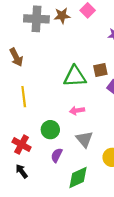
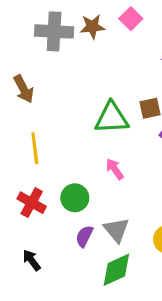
pink arrow: (77, 110) -> (115, 169), turned 64
gray triangle: (84, 139) -> (116, 230), moved
red cross: (22, 145) -> (32, 203), moved

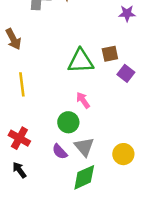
green circle: (75, 198) -> (68, 122), moved
red cross: (32, 203) -> (19, 138), moved
purple semicircle: (84, 236) -> (60, 152), turned -70

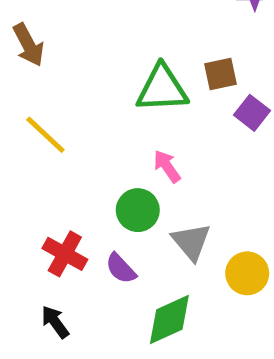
yellow line: (22, 84) -> (45, 135), turned -40
red cross: (19, 138) -> (65, 254), moved
gray triangle: (84, 147) -> (191, 242), moved
black arrow: (19, 170) -> (55, 322), moved

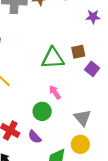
gray triangle: (191, 242) -> (82, 118), moved
yellow circle: (247, 273) -> (80, 144), moved

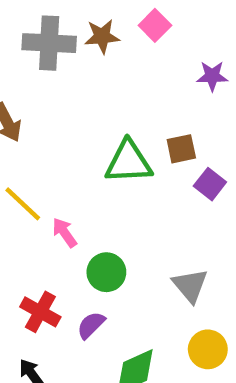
pink arrow: (55, 92) -> (65, 233), moved
purple semicircle: (35, 137) -> (91, 325), turned 88
yellow circle: (80, 144) -> (208, 349), moved

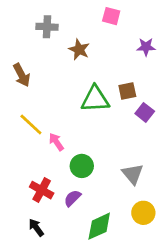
pink square: (155, 25) -> (111, 16), turned -30
brown star: (102, 36) -> (79, 50), moved, turned 30
gray cross: (49, 43) -> (47, 27), size x0.7

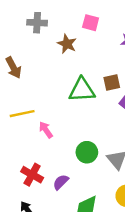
pink square: (111, 16) -> (91, 23), moved
yellow line: (31, 124) -> (22, 114), turned -55
green circle: (82, 166) -> (87, 152), moved

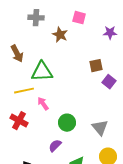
green triangle: (82, 90) -> (42, 72), moved
green circle: (87, 152) -> (67, 123), moved
red cross: (32, 175) -> (19, 121), moved

